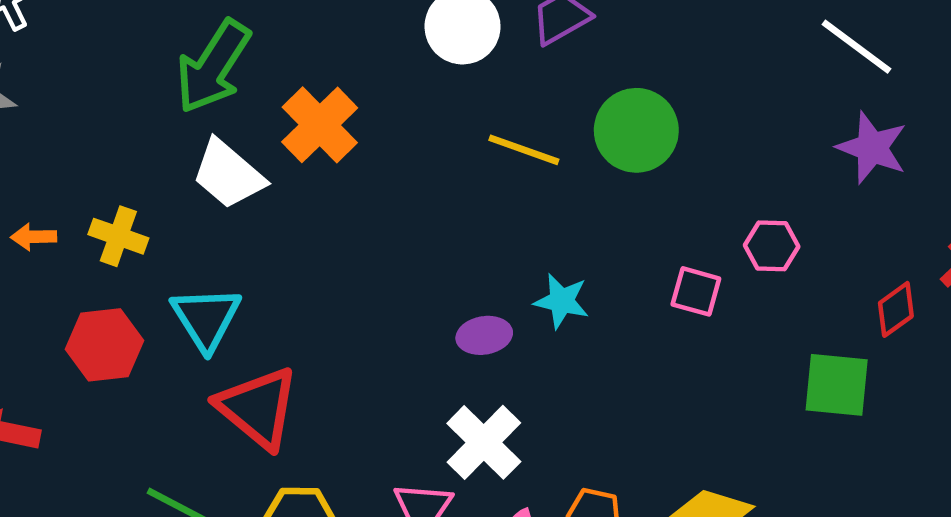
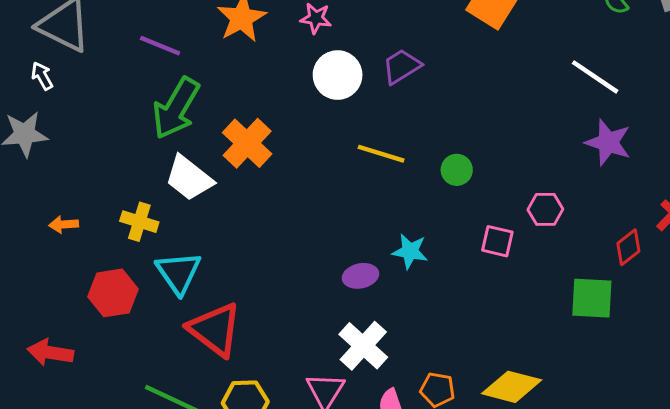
green circle: (636, 130) -> (457, 170), moved, size x0.6
yellow cross: (118, 236) -> (139, 222), moved

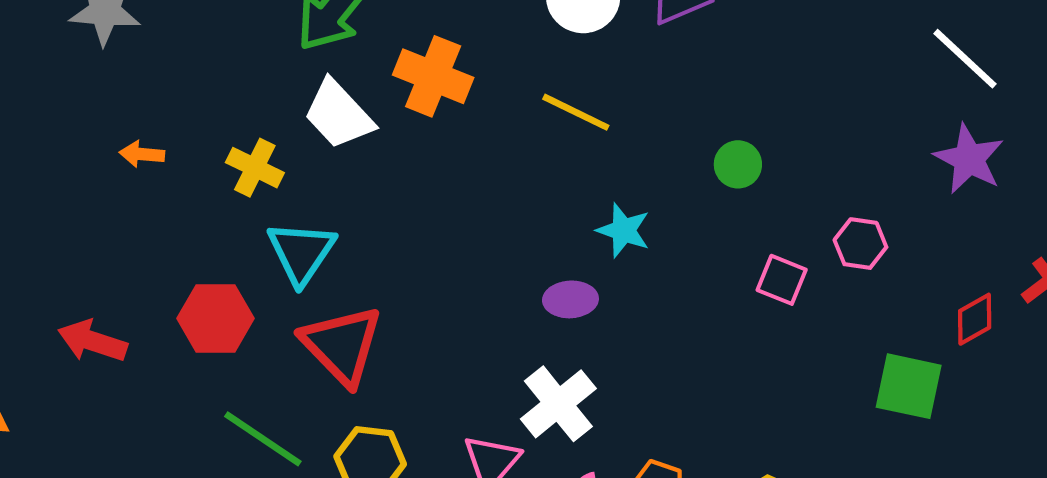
orange cross: (247, 143) -> (433, 76), turned -30
yellow line: (381, 154) -> (576, 112), moved
cyan star: (410, 251) -> (623, 230), moved
red hexagon: (113, 293) -> (216, 318), moved

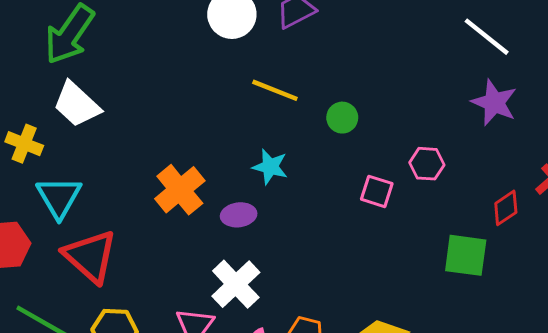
orange cross: (433, 76) -> (180, 190), moved, turned 33
yellow line: (576, 112) -> (275, 90), moved

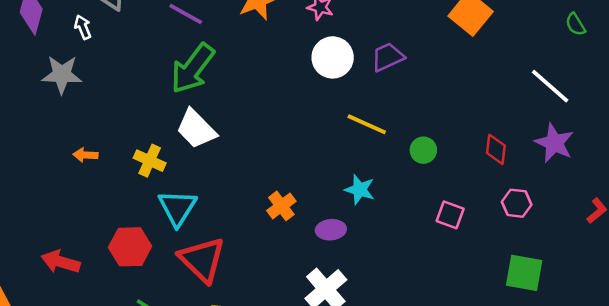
pink hexagon: (427, 164) -> (517, 203), moved
orange cross: (180, 190) -> (281, 206), size x0.7
red diamond: (506, 208) -> (496, 149), moved, turned -52

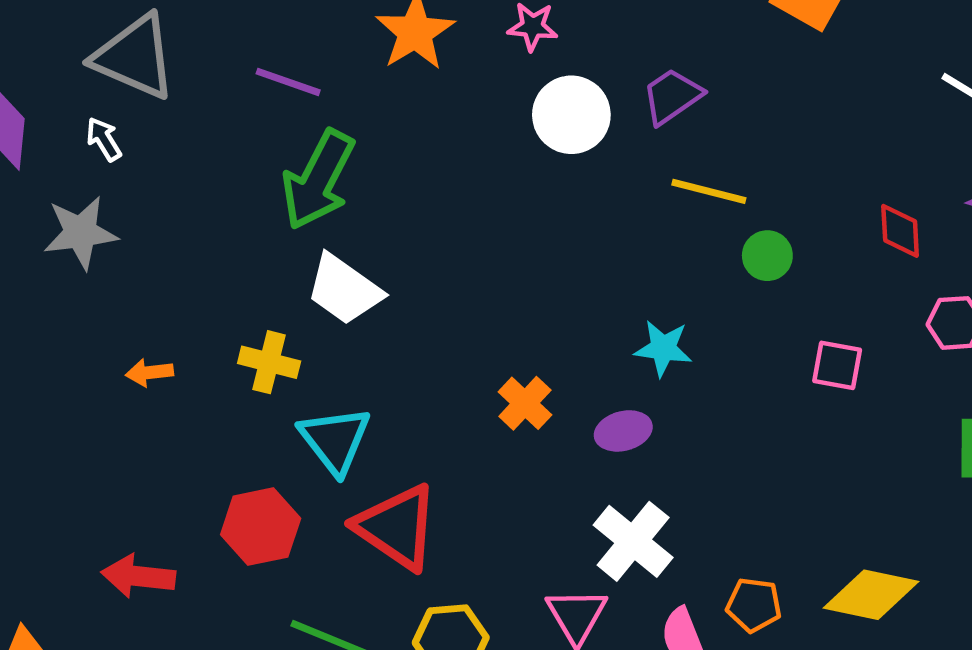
yellow line: (367, 124) -> (709, 191), moved

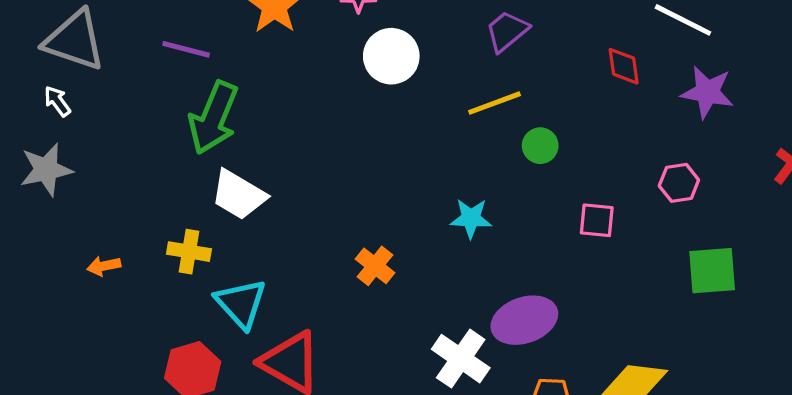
purple trapezoid: (672, 96) -> (507, 31), moved
yellow line: (709, 191) -> (494, 103), turned -30
red diamond: (900, 231) -> (624, 66), moved
purple ellipse: (623, 431) -> (524, 320), moved, size x1.6

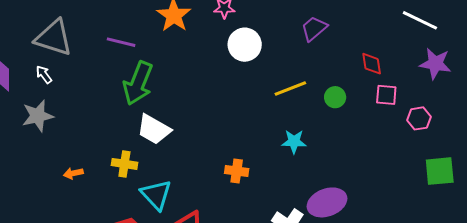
red diamond: (624, 66) -> (372, 64), moved
yellow line: (494, 103) -> (290, 88), moved
pink square: (597, 220) -> (386, 95), moved
orange cross: (375, 266) -> (237, 171), turned -30

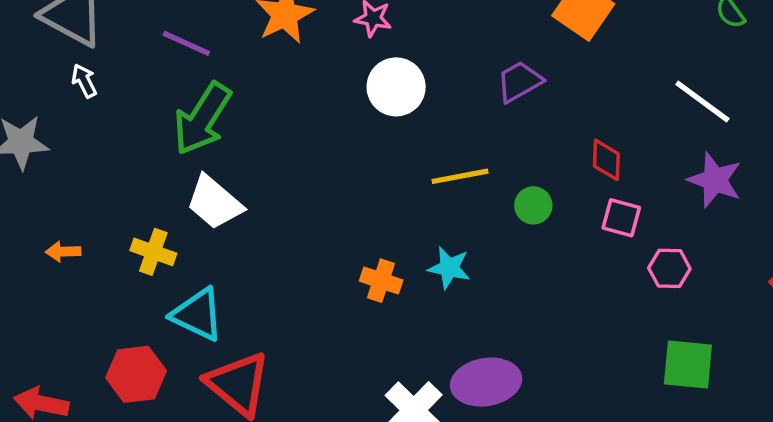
white arrow: (44, 75) -> (84, 81), moved
orange cross: (237, 171) -> (381, 281), moved
cyan triangle: (156, 195) -> (198, 314), turned -32

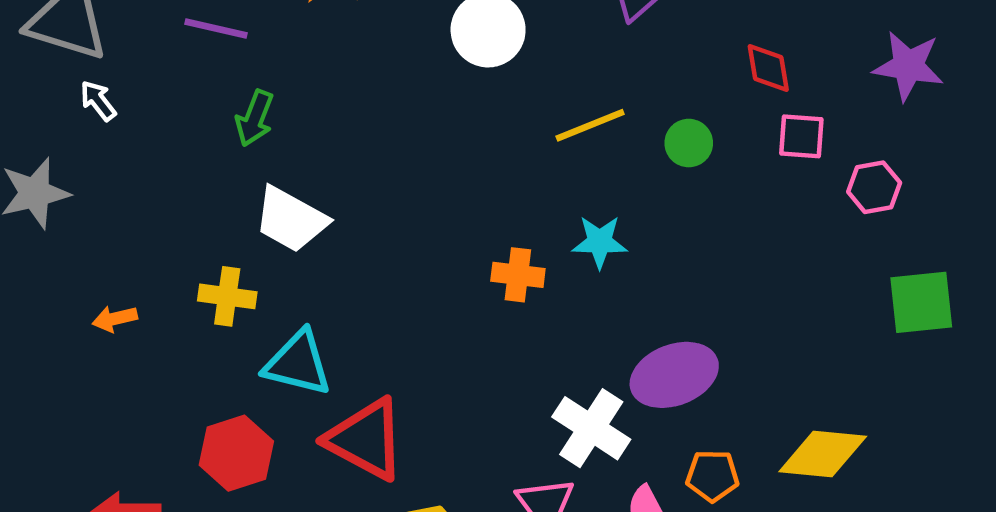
green arrow: (202, 119) -> (255, 118), size x0.6

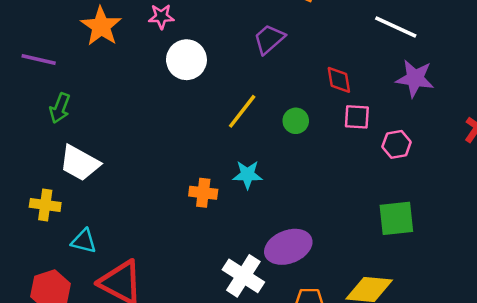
yellow line: (590, 125) -> (242, 111), turned -30
green square: (921, 302) -> (396, 218), moved
cyan triangle: (298, 363) -> (84, 241), size x0.7

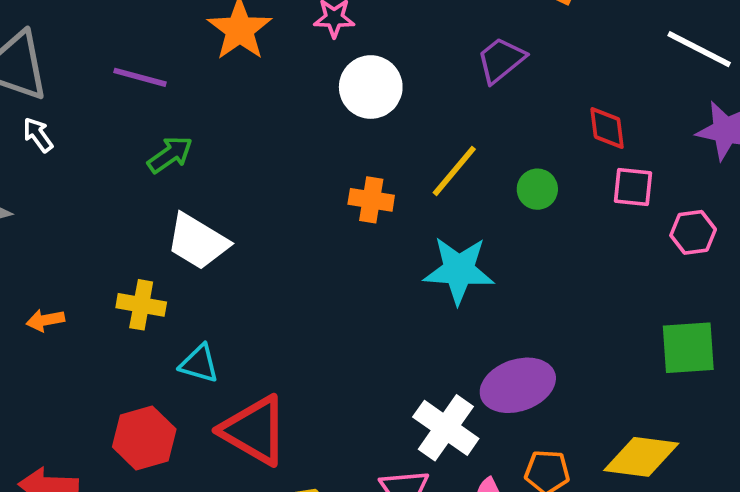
green arrow: (60, 108) -> (170, 155), turned -148
cyan star: (248, 175) -> (459, 270), size x1.5
orange cross: (203, 193) -> (371, 200), moved

